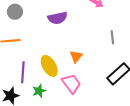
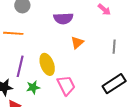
orange triangle: (76, 56) -> (77, 42), moved

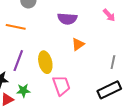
gray line: (114, 47) -> (113, 62), moved
green star: (33, 87) -> (23, 91), moved

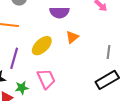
yellow ellipse: (45, 62) -> (42, 46), moved, turned 65
pink trapezoid: (61, 86) -> (46, 79), moved

